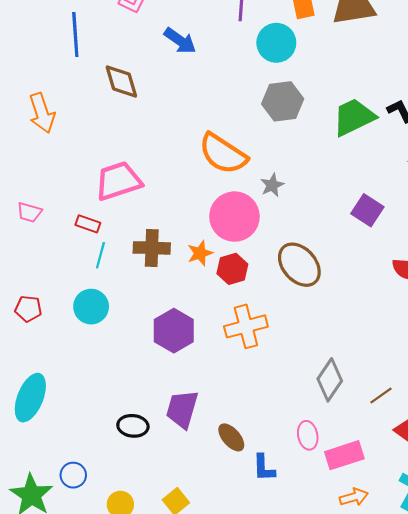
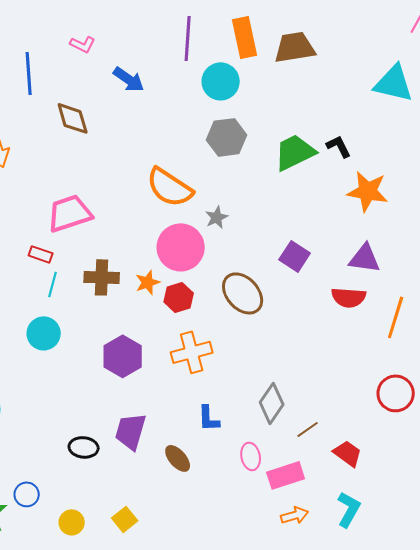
purple square: (367, 210) -> (295, 256), moved
brown line: (381, 396) -> (308, 429), moved
blue L-shape: (264, 468) -> (209, 418), moved

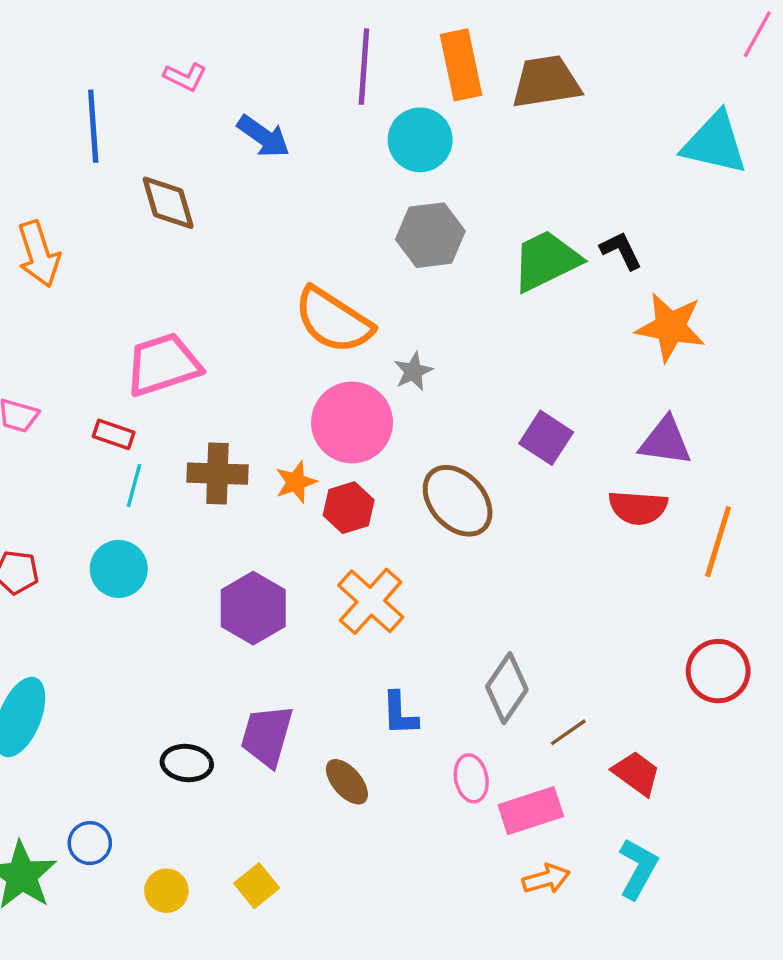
orange cross: (192, 352) -> (371, 601), turned -33

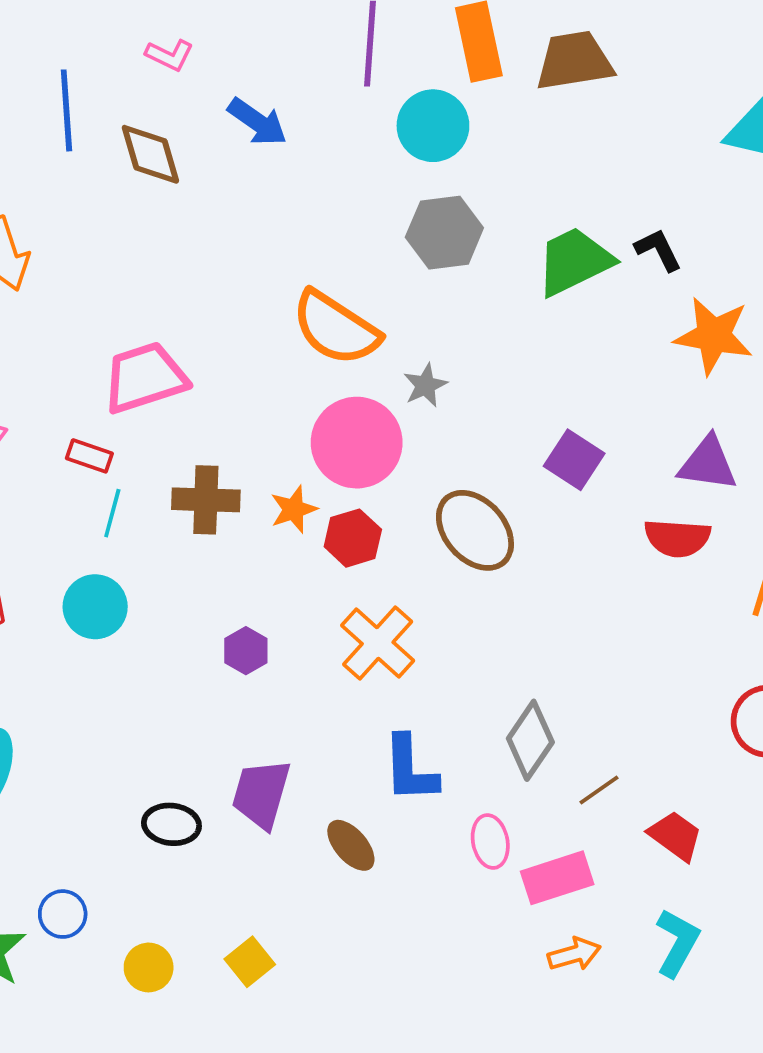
brown diamond: (168, 203) -> (150, 154), moved
purple hexagon: (253, 608) -> (246, 651), size x0.6
blue L-shape: (400, 714) -> (410, 769), size x1.4

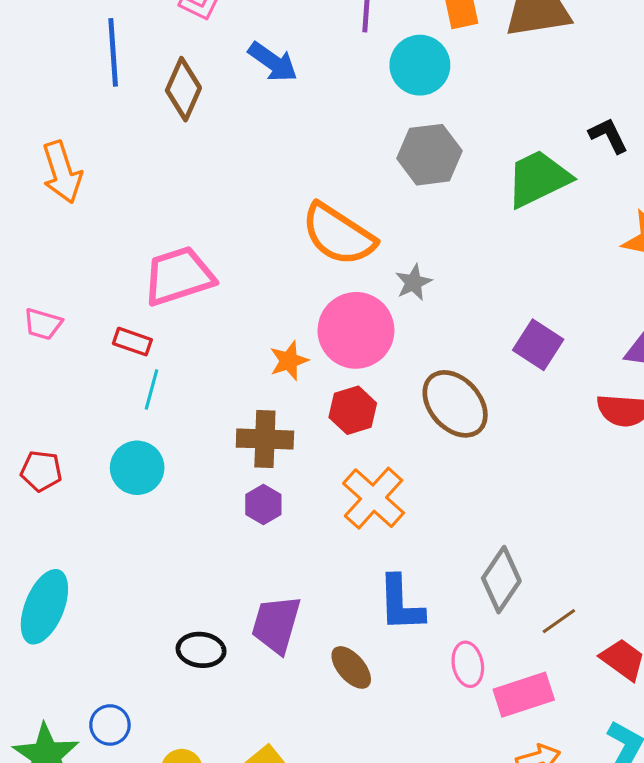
brown diamond: (150, 154) -> (183, 89), turned 40
black L-shape: (658, 250) -> (608, 135), moved
brown cross: (206, 500) -> (265, 439), moved
orange star: (294, 509) -> (289, 361), moved

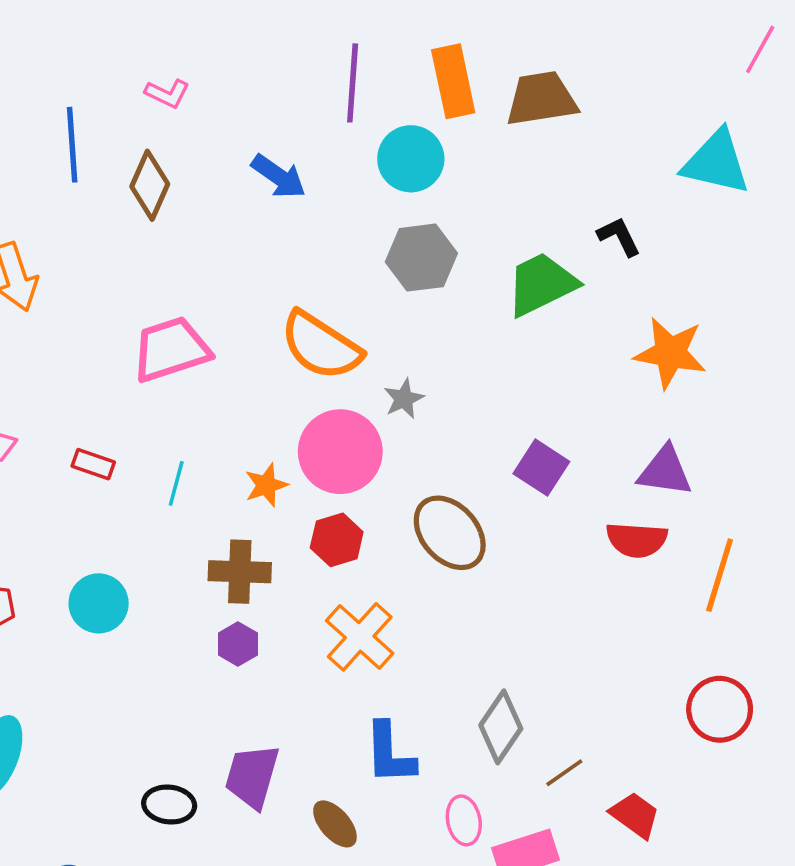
blue arrow: (273, 62) -> (279, 176), moved
pink trapezoid: (179, 276) -> (171, 349), moved
cyan line: (151, 389) -> (176, 483), moved

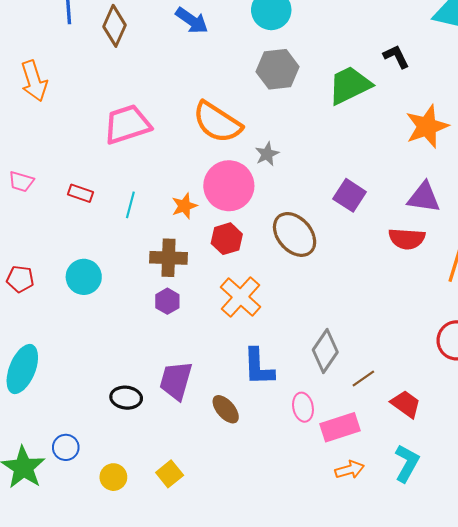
orange star: (670, 353) -> (427, 126), turned -30

